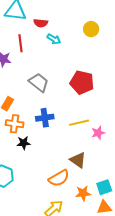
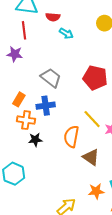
red line: (21, 43) -> (24, 30), moved
blue cross: (45, 118) -> (46, 106), moved
yellow line: (79, 123) -> (92, 119), turned 60
orange semicircle: (59, 178) -> (71, 137), moved, turned 130

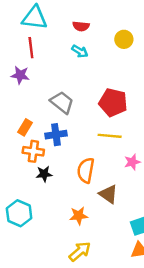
red semicircle: (53, 17) -> (81, 26), moved
yellow line: (92, 119) -> (110, 136), moved, turned -42
orange star: (96, 191) -> (79, 216), moved

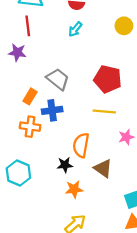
yellow circle: (124, 39) -> (124, 26), moved
cyan arrow: (80, 51) -> (75, 29), turned 98
orange rectangle: (25, 127) -> (30, 96), moved
black star: (44, 174) -> (65, 165), moved
cyan hexagon: (19, 213) -> (18, 173), moved

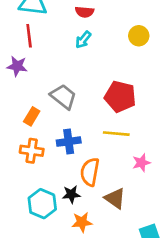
blue cross: (52, 110) -> (69, 142), moved
cyan hexagon: (18, 173) -> (42, 204), moved

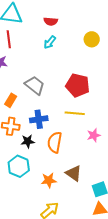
black star: (71, 194) -> (28, 141), moved
brown triangle: (115, 198) -> (74, 173), moved

